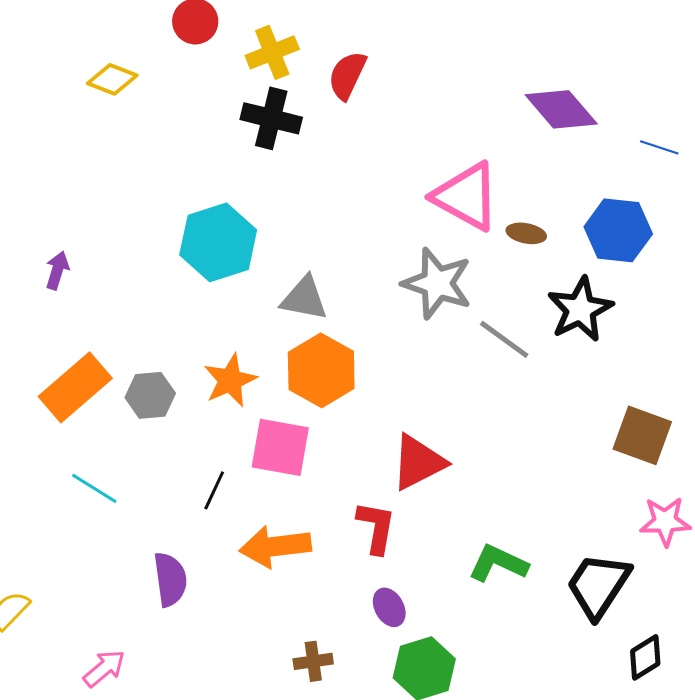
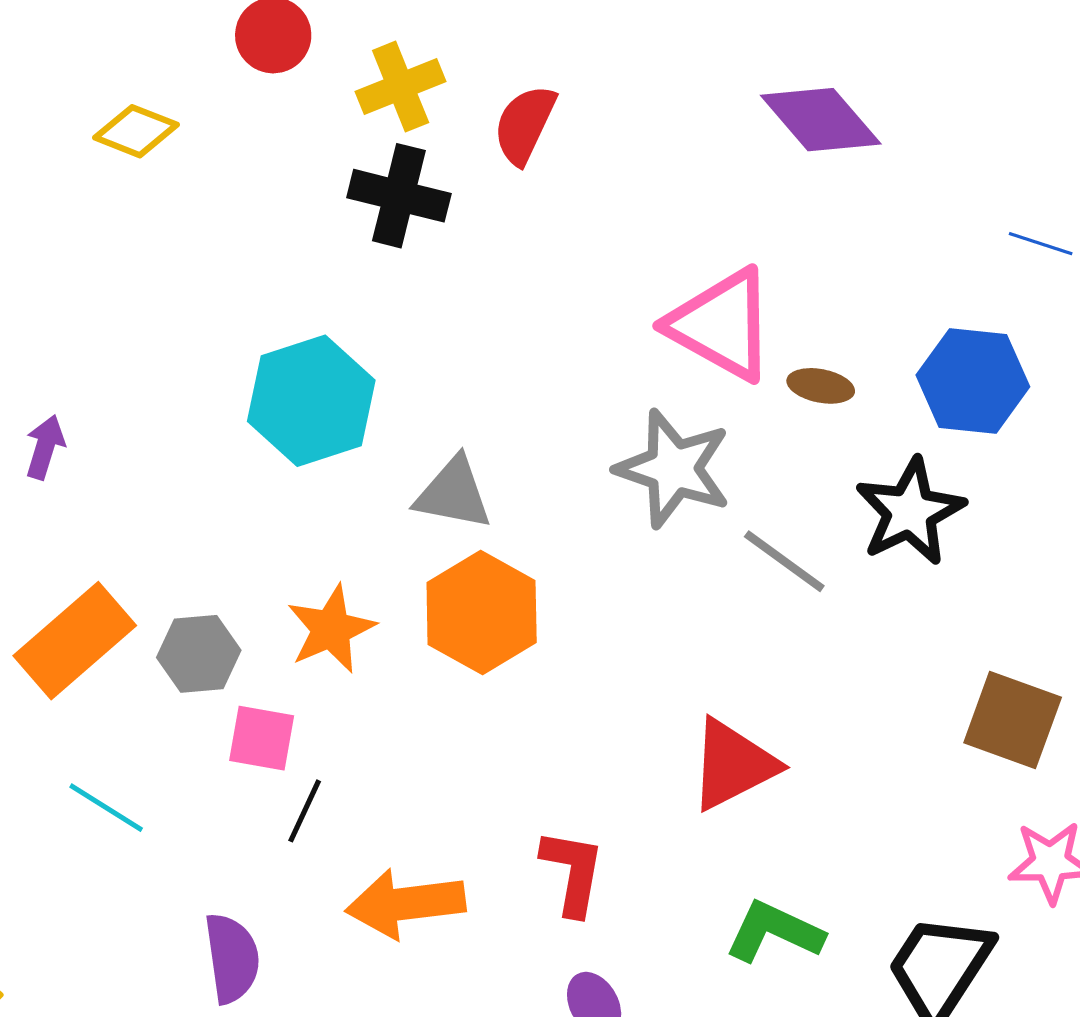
purple diamond: (561, 109) -> (821, 120), moved
pink square: (280, 447) -> (262, 738), moved, size x0.7
red triangle: (418, 462) -> (733, 765), moved

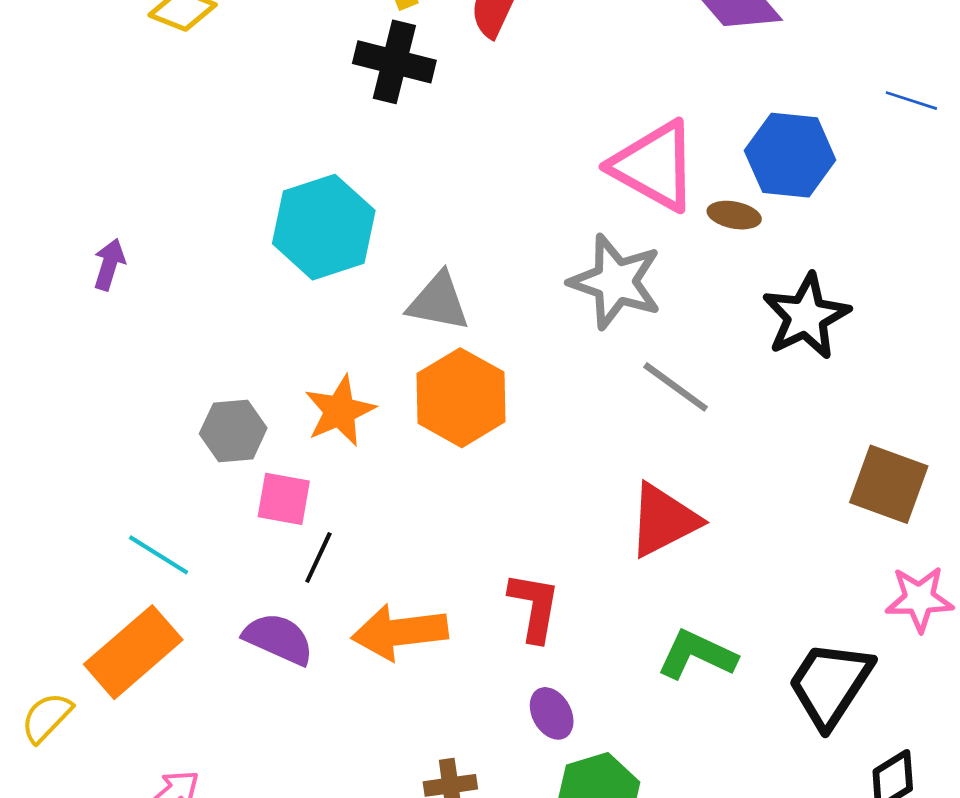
blue hexagon: (973, 381) -> (790, 155), moved
gray line: (784, 561) -> (676, 387), moved
orange rectangle: (75, 641) -> (133, 652), moved
purple semicircle: (232, 958) -> (278, 639), moved, turned -58

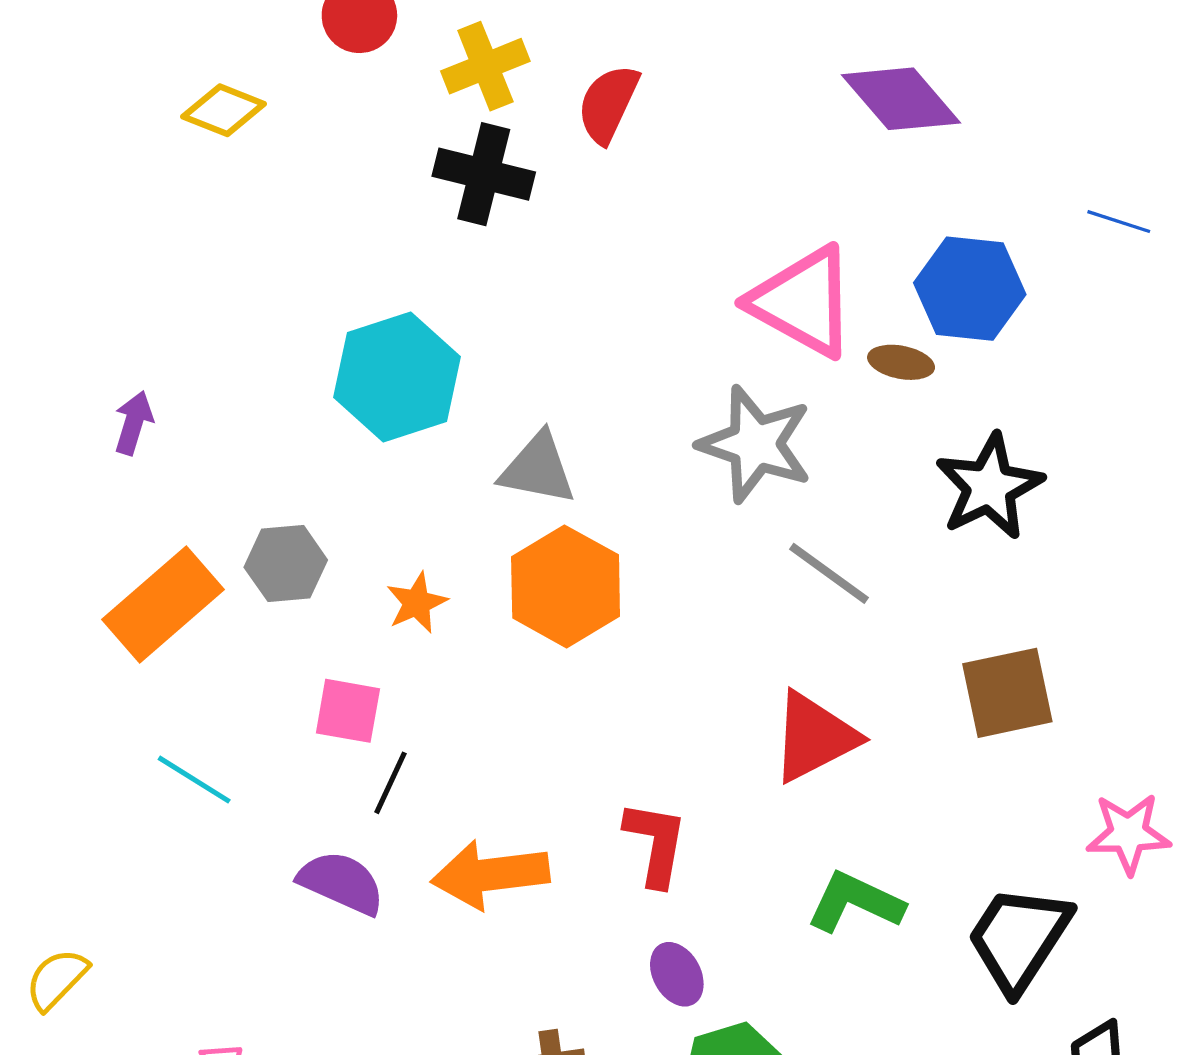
orange star: (340, 411) -> (417, 603), size x0.7
gray hexagon: (233, 431) -> (286, 564), moved
brown square: (889, 484) -> (1007, 693), moved, turned -32
orange rectangle: (133, 652) -> (163, 604), moved

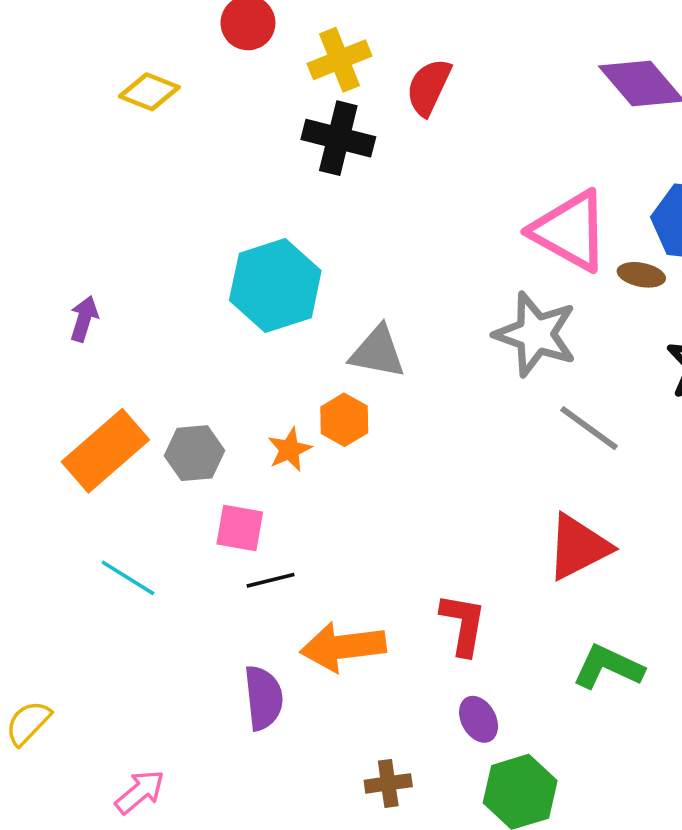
gray hexagon: (286, 564) -> (194, 453), moved
orange hexagon: (566, 586) -> (344, 420), moved, size x0.6
black line: (390, 783) -> (271, 580), turned 51
purple semicircle: (341, 883) -> (263, 698), moved, turned 60

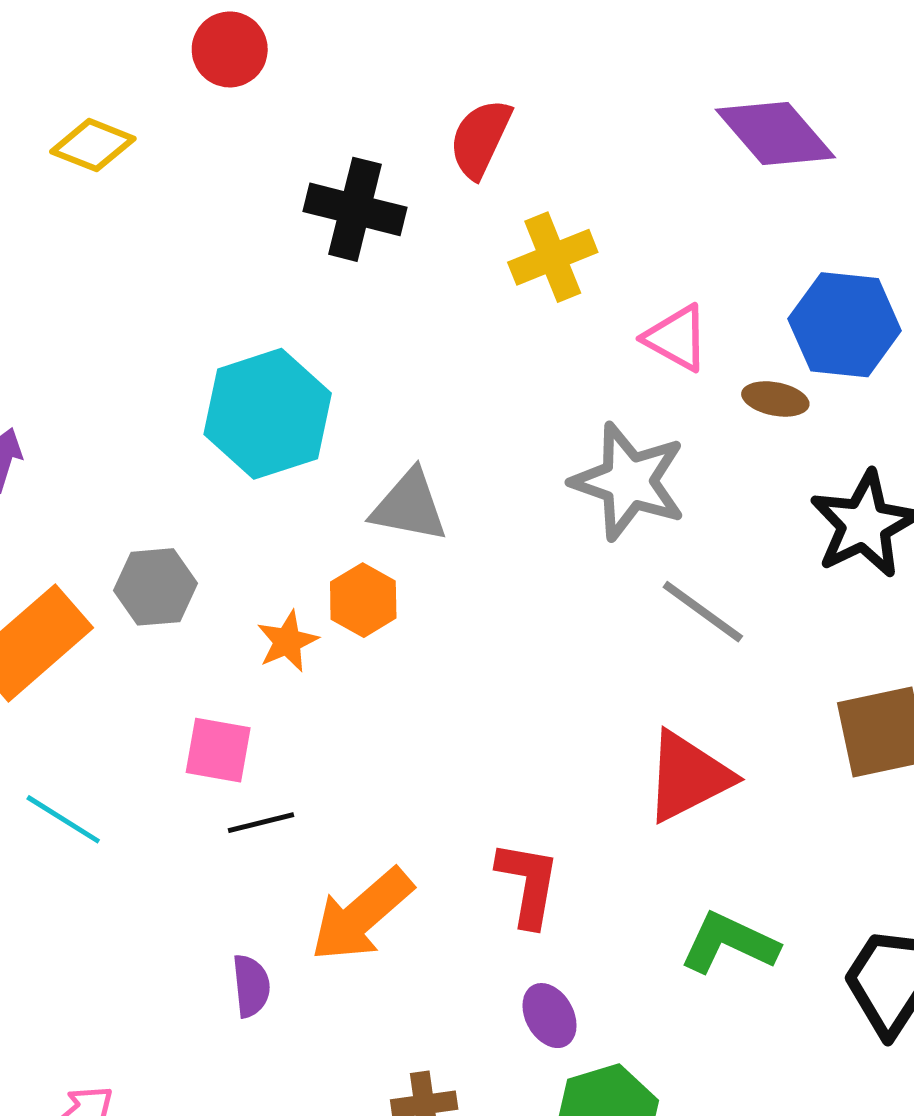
yellow cross: (339, 60) -> (553, 257), moved
pink triangle: (570, 231) -> (676, 338), size x0.6
gray hexagon: (194, 453) -> (155, 587), moved
orange arrow: (343, 647) -> (362, 915), turned -34
purple semicircle: (263, 698) -> (251, 986), size x0.7

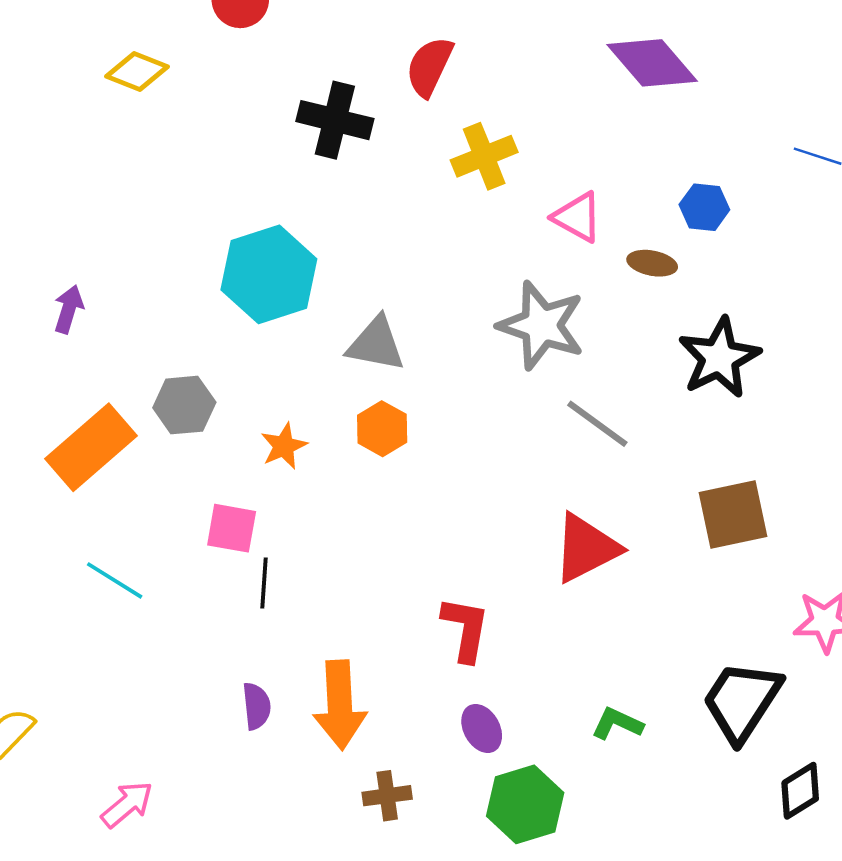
blue hexagon: (845, 325) -> (704, 207), size x0.6
orange hexagon: (363, 600) -> (382, 429), moved
black line: (261, 823) -> (264, 583), turned -72
orange arrow: (362, 915) -> (340, 705), moved, turned -52
green L-shape: (729, 943) -> (617, 724), moved, size x0.7

